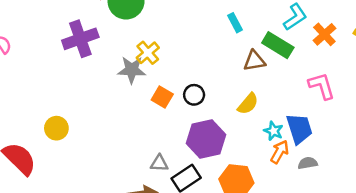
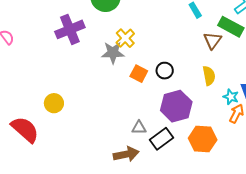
brown triangle: (254, 61) -> (212, 41), turned -42
yellow semicircle: (248, 104) -> (209, 76), turned -48

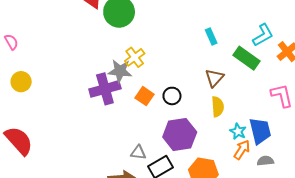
purple cross: (70, 29) -> (105, 89), moved
brown triangle: (212, 41) -> (214, 78), moved
yellow circle: (54, 103) -> (21, 82), moved

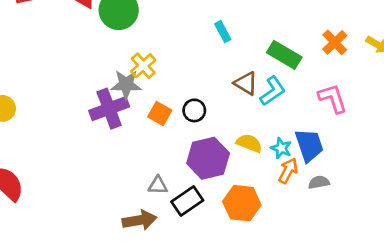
cyan L-shape: (263, 35) -> (273, 91), moved
cyan rectangle: (211, 37) -> (223, 32), moved
brown triangle: (214, 78) -> (246, 83), turned -36
yellow semicircle: (218, 107) -> (249, 143), moved, turned -60

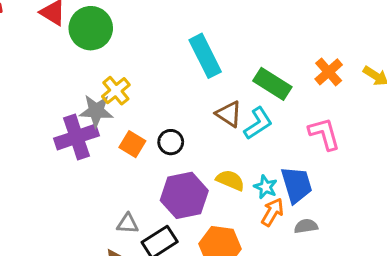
cyan rectangle: (223, 32) -> (205, 56), size x1.8

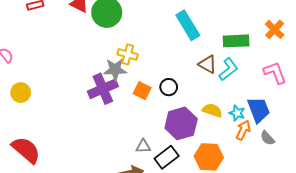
green rectangle: (272, 84) -> (236, 41), turned -30
yellow cross: (116, 91) -> (128, 54), turned -30
gray semicircle: (306, 226) -> (267, 138), turned -119

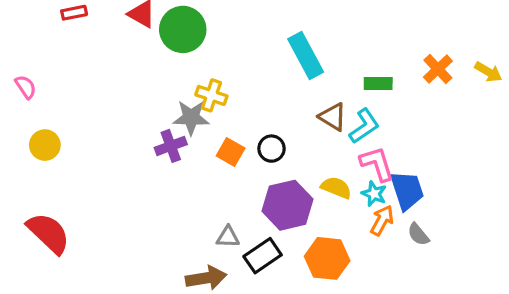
green rectangle: (236, 41) -> (378, 83), size x0.7
pink L-shape: (275, 73) -> (377, 164), moved
purple cross: (103, 89) -> (171, 146), size x0.7

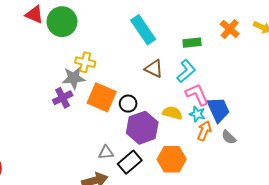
brown triangle: (333, 117) -> (154, 69), moved
black circle: (271, 149) -> (128, 104), moved
orange square: (231, 152) -> (102, 97), size x1.6

